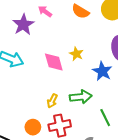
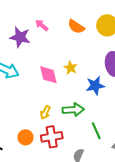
purple star: (23, 25) -> (20, 37), turned -30
blue star: (102, 71) -> (95, 86), turned 30

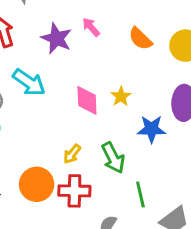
green arrow: (73, 110) -> (113, 158), turned 55
orange circle: (25, 137) -> (37, 184), size x1.5

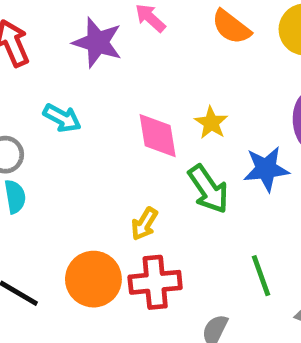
cyan arrow: (29, 82) -> (62, 118), size x0.7
green arrow: (113, 158) -> (208, 189), moved

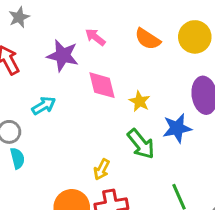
cyan arrow: (62, 118) -> (44, 106), turned -55
pink diamond: (158, 136) -> (102, 85), moved

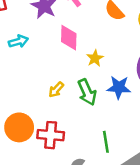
yellow arrow: (102, 169) -> (56, 90), moved

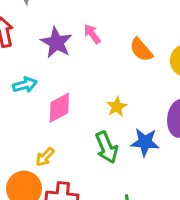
pink diamond: (69, 38) -> (59, 108), moved, turned 60
yellow arrow: (56, 90) -> (45, 157), moved

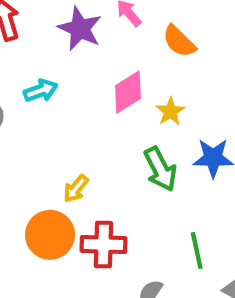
orange semicircle: (141, 50) -> (179, 41), moved
pink diamond: (59, 108) -> (128, 92), moved

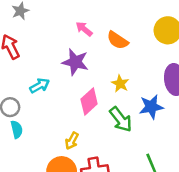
purple star: (80, 29) -> (75, 62), moved
pink diamond: (128, 92) -> (89, 101), moved

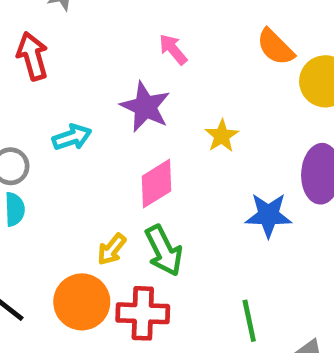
orange semicircle: (118, 40) -> (275, 47), moved
yellow star: (120, 84) -> (222, 136), moved
green arrow: (121, 119) -> (164, 251), moved

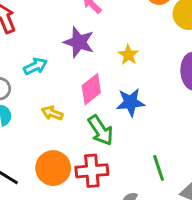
blue star: (268, 215) -> (130, 102), moved
yellow arrow: (112, 249) -> (52, 113), moved, turned 78

